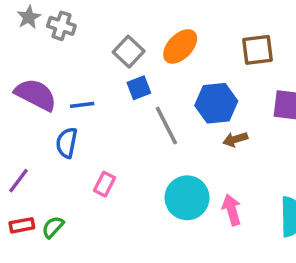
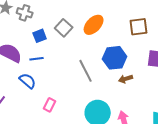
blue square: (139, 88) -> (40, 36), moved
blue semicircle: (67, 143) -> (28, 81), turned 120

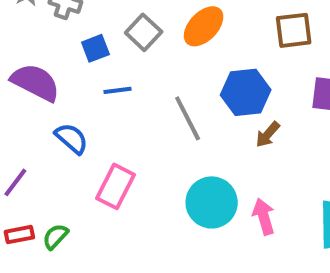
blue line: (37, 59) -> (117, 90), moved
brown arrow: (126, 79) -> (268, 134), turned -32
pink rectangle: (50, 105) -> (115, 186), size x1.5

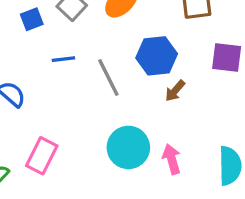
blue line: (117, 90) -> (63, 59), moved
pink rectangle: (115, 186) -> (42, 156), moved

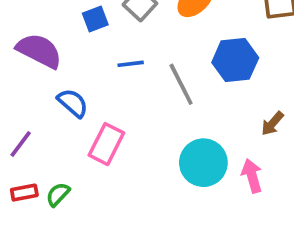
brown arrow: (175, 91) -> (272, 123), moved
pink rectangle: (42, 156) -> (106, 144), moved

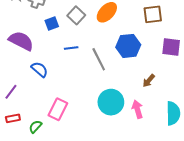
pink rectangle: (106, 144) -> (58, 109), moved
green semicircle: (58, 194) -> (35, 127), moved

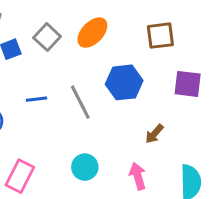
blue line: (71, 48) -> (36, 99), moved
cyan circle: (111, 102) -> (85, 167), moved, size x0.7

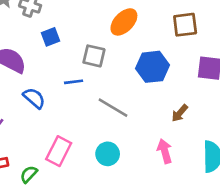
gray square: (47, 37) -> (94, 56), moved, turned -30
gray line: (80, 102) -> (113, 108), moved, turned -32
cyan circle: (85, 167) -> (108, 154), moved

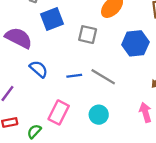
blue square: (50, 37) -> (52, 19), size x1.5
blue line: (74, 82) -> (74, 76), moved

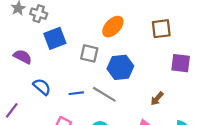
purple semicircle: (19, 38) -> (23, 57), size x0.7
blue hexagon: (135, 43) -> (120, 67), moved

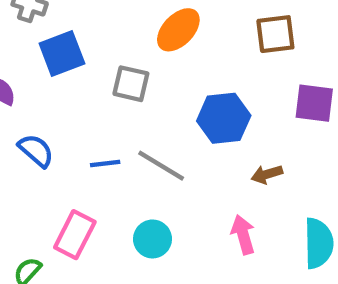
blue hexagon: (120, 67) -> (224, 118), moved
brown arrow: (157, 99) -> (267, 174), turned 32

